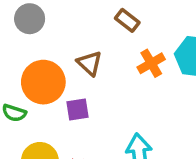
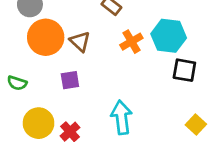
orange circle: (43, 82) -> (46, 37), moved

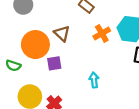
orange circle: (46, 37) -> (35, 45), moved
cyan arrow: (121, 117) -> (94, 80), moved, size x0.6

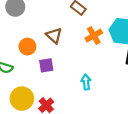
orange circle: (35, 45) -> (27, 47), size x0.6

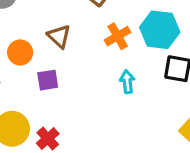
cyan arrow: (86, 82) -> (127, 82), moved

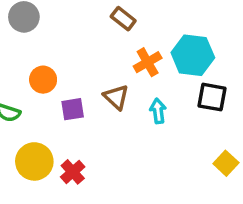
brown triangle: (59, 36) -> (116, 97), moved

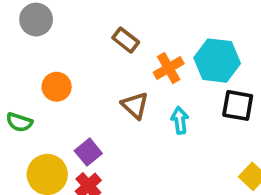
brown rectangle: (123, 19) -> (126, 40), moved
purple square: (73, 109) -> (88, 152), moved, turned -30

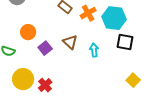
orange cross: (169, 68) -> (88, 13), moved
purple square: (88, 152) -> (45, 48), moved

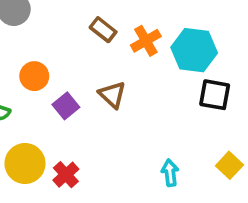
cyan arrow: (94, 50) -> (170, 173), moved

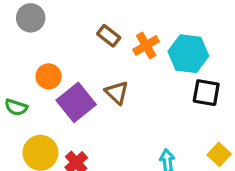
purple square: (66, 106) -> (76, 102), size x1.6

